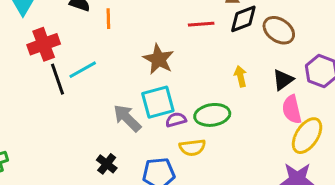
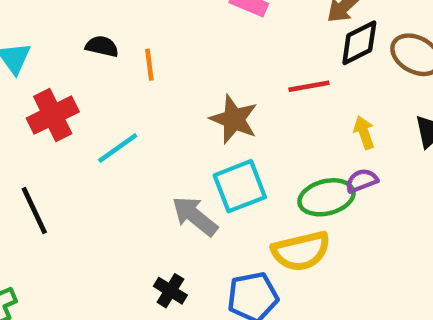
red line: (201, 24) -> (309, 86), moved
black line: (58, 79) -> (34, 211), moved
purple semicircle: (176, 120) -> (362, 181), moved
yellow semicircle: (192, 147) -> (301, 251), size x1.4

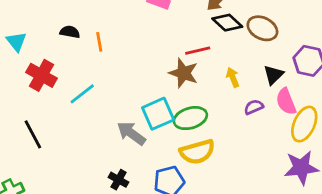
black diamond: (359, 43) -> (227, 23), turned 72
red cross: (53, 115) -> (42, 75), turned -32
brown star: (234, 119) -> (184, 73), moved
purple semicircle: (362, 181) -> (254, 107), moved
green ellipse: (326, 197) -> (190, 118), moved

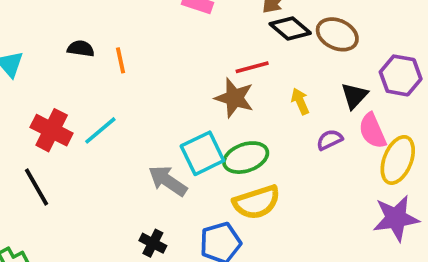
red cross: (42, 75) -> (52, 130), moved

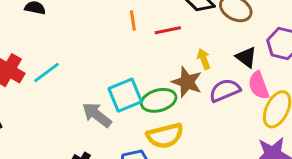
orange line: (121, 60) -> (133, 21), moved
black triangle: (354, 96) -> (246, 57), turned -40
brown star: (234, 98) -> (187, 82), moved
purple semicircle: (330, 140) -> (225, 90), size x1.5

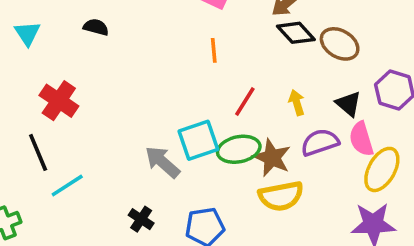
red line: (168, 30) -> (245, 102), moved, turned -50
cyan line: (47, 73) -> (67, 186), moved
brown star: (187, 82) -> (272, 158), moved
yellow semicircle: (165, 136) -> (281, 196), moved

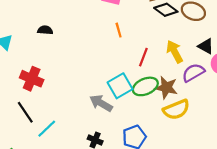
yellow arrow: (297, 103) -> (175, 52), size x1.5

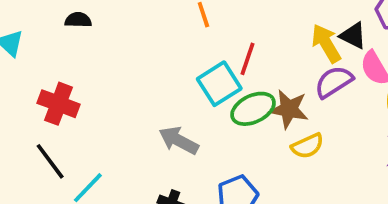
yellow arrow: (175, 52) -> (326, 43), moved
cyan square: (120, 86) -> (219, 84), moved
yellow semicircle: (176, 110) -> (307, 146), size x0.7

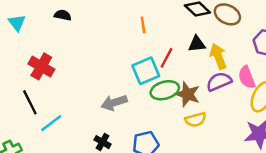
black triangle: (353, 36) -> (197, 44), moved, turned -42
gray arrow: (179, 140) -> (114, 103), turned -55

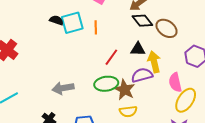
black semicircle: (63, 15) -> (56, 20), moved
cyan square: (146, 71) -> (72, 23), moved
purple semicircle: (219, 82) -> (142, 75), moved

